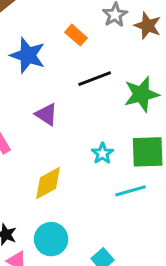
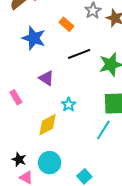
cyan star: (102, 153) -> (69, 105), moved
cyan line: (131, 191) -> (103, 130), turned -42

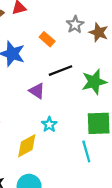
purple triangle: (46, 78) -> (37, 91), moved
cyan line: (103, 130) -> (86, 151), turned -48

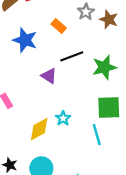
cyan star: (49, 124) -> (63, 118), moved

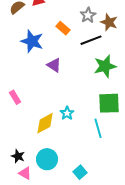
black line: (72, 56) -> (91, 40), moved
purple triangle: (49, 76) -> (54, 65), moved

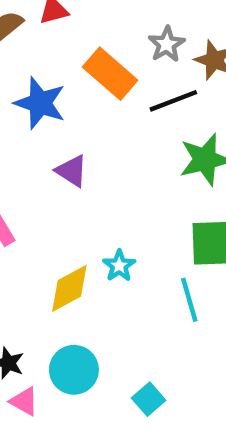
orange rectangle: (63, 28) -> (110, 74), size x1.6
purple triangle: (54, 65) -> (72, 171), moved

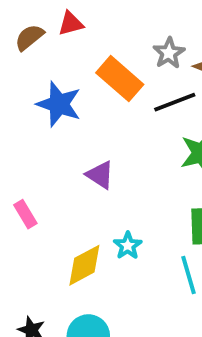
purple triangle: (72, 171) -> (100, 175), moved

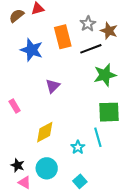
orange rectangle: (120, 79) -> (63, 37), turned 35
purple triangle: (100, 175) -> (53, 86), turned 42
cyan star: (128, 246) -> (78, 147), moved

